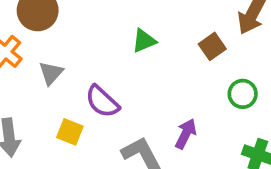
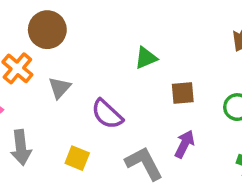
brown square: (212, 46) -> (183, 93), moved, turned 30
yellow square: (70, 132) -> (77, 158), moved

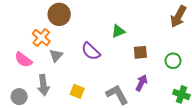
gray triangle: (60, 88) -> (56, 55), moved
purple semicircle: (107, 114) -> (91, 51), moved

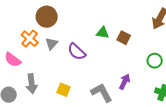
green triangle: (118, 31) -> (103, 33), turned 32
brown square: (140, 52) -> (124, 38), moved, turned 32
gray triangle: (56, 55) -> (52, 44), moved

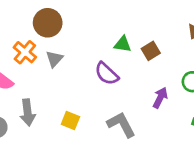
brown square: (124, 38) -> (151, 51), turned 32
purple semicircle: (77, 52) -> (107, 74), moved
purple arrow: (125, 82) -> (160, 98), moved

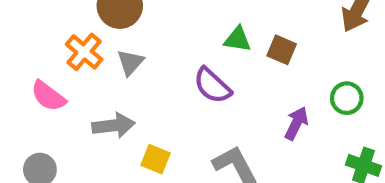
brown square: (151, 51) -> (282, 50), turned -36
gray arrow: (28, 112) -> (113, 125), moved, turned -90

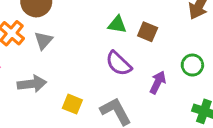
purple semicircle: (212, 86) -> (119, 64), moved
yellow square: (156, 159) -> (72, 104), moved

